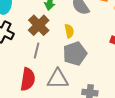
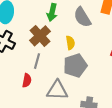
red semicircle: (28, 79) -> (27, 80), moved, size x0.6

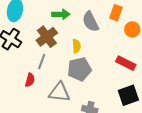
green arrow: (52, 12) -> (61, 14), turned -108

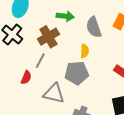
yellow semicircle: (76, 46) -> (85, 51), moved

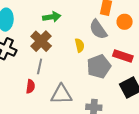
gray semicircle: (94, 27) -> (98, 29), moved
gray pentagon: (77, 73) -> (99, 67), moved

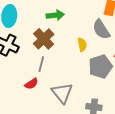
red semicircle: (30, 86) -> (31, 84), turned 48
gray triangle: (61, 94) -> (62, 93), turned 50

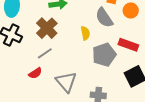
gray line: (41, 64) -> (45, 53), turned 42

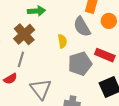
gray line: (45, 53) -> (21, 59), turned -42

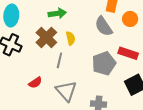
yellow semicircle: (62, 41) -> (71, 38), moved
gray line: (21, 59) -> (59, 60), moved

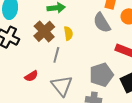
gray pentagon: (104, 63) -> (101, 75), moved

